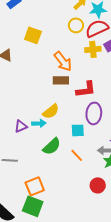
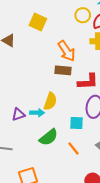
yellow semicircle: (51, 111) -> (50, 101), turned -36

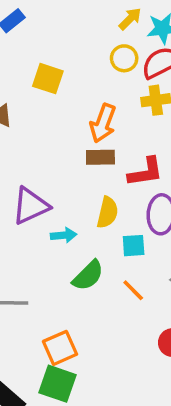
orange arrow: (67, 51) -> (103, 123), turned 60
yellow semicircle: (50, 101) -> (108, 212), moved
purple triangle: (18, 114) -> (31, 206), moved, size x1.6

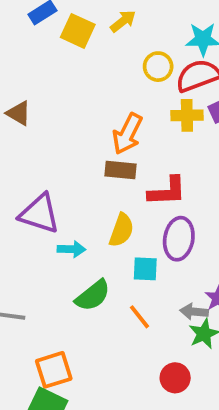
yellow arrow: (130, 19) -> (123, 21), moved
yellow square: (48, 79) -> (78, 31), moved
purple triangle: (31, 206) -> (39, 214), turned 36

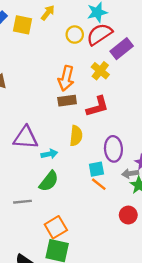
yellow cross: (187, 115) -> (100, 71), moved, turned -36
purple ellipse: (179, 239) -> (113, 149), moved
cyan square: (145, 269) -> (96, 169), moved
green semicircle: (93, 296) -> (49, 181), moved

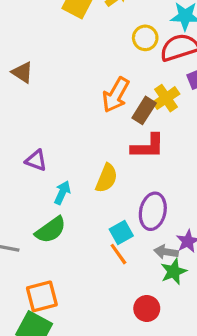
brown rectangle: (67, 101) -> (144, 110), moved, turned -66
purple triangle: (26, 138) -> (36, 160), size x0.6
cyan arrow: (49, 154) -> (62, 193), turned -70
cyan square: (96, 169) -> (121, 232), turned -35

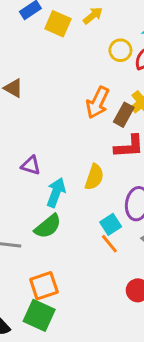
cyan arrow: (62, 193) -> (56, 192), size x1.4

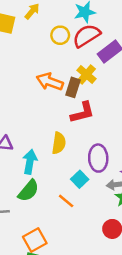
orange arrow: (98, 103) -> (50, 82), turned 95
orange line: (109, 244) -> (66, 201), moved

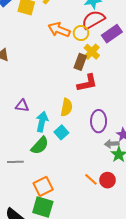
yellow circle: (60, 35) -> (81, 33), moved
orange arrow: (50, 82) -> (59, 30), moved
cyan square: (80, 179) -> (61, 132), moved
orange line: (66, 201) -> (91, 179), moved

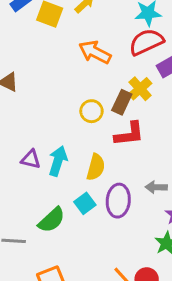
yellow circle: (81, 33) -> (91, 111), moved
purple ellipse: (99, 121) -> (118, 201), moved
cyan arrow: (42, 122) -> (58, 161), moved
gray arrow: (112, 144) -> (156, 187), moved

